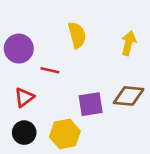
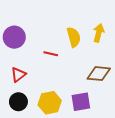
yellow semicircle: (77, 35) -> (74, 37), moved
red line: (50, 70) -> (51, 54), moved
purple square: (91, 104) -> (81, 102), moved

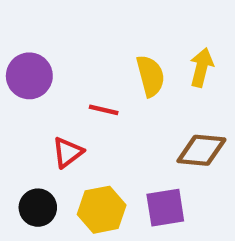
red triangle: (18, 75) -> (68, 152), moved

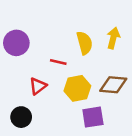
yellow hexagon: (102, 210) -> (77, 88), moved

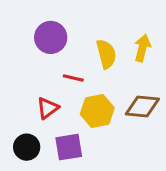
purple circle: (16, 43) -> (51, 37), moved
purple square: (93, 117) -> (69, 147), moved

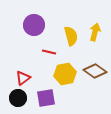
brown diamond: (142, 107) -> (95, 71), turned 30
red triangle: (48, 108) -> (23, 78), moved

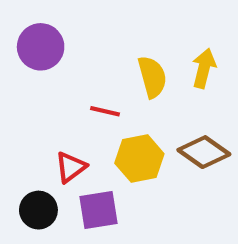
purple circle: (34, 25) -> (41, 47), moved
red triangle: (23, 78) -> (71, 167), moved

